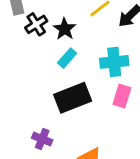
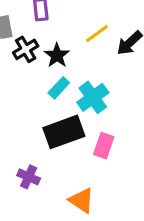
cyan cross: (114, 62) -> (93, 97), moved, turned -32
pink rectangle: (122, 96) -> (104, 146), moved

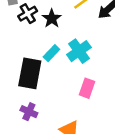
cyan rectangle: (59, 88) -> (51, 53), moved
black rectangle: (64, 132) -> (30, 73), moved, turned -60

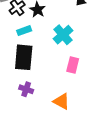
cyan rectangle: (51, 53) -> (24, 31), moved, turned 32

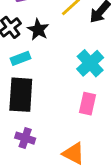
cyan cross: (63, 35) -> (90, 63), moved

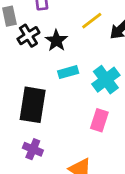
cyan rectangle: (21, 58) -> (68, 72), moved

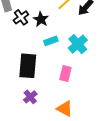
pink rectangle: (99, 120) -> (65, 74), moved
purple cross: (33, 149) -> (30, 97), turned 32

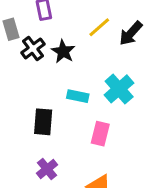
cyan rectangle: (51, 41) -> (78, 96), moved, turned 32
black rectangle: (28, 66) -> (43, 122), size x0.7

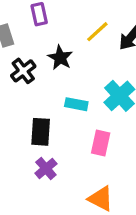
black cross: (33, 48) -> (23, 71), moved
purple cross: (47, 169) -> (46, 168), moved

